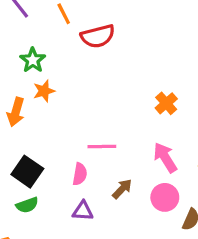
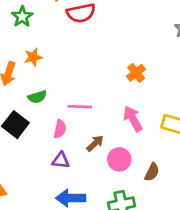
green star: (33, 60) -> (22, 17), moved
pink circle: (165, 197) -> (119, 159), moved
green semicircle: (27, 205) -> (37, 97), moved

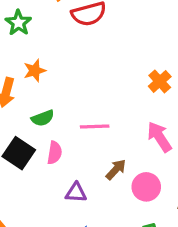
pink semicircle: (60, 129) -> (55, 153), moved

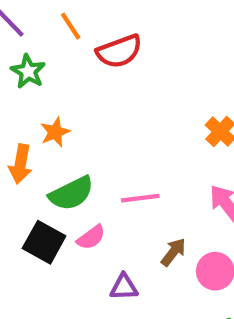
green semicircle: (43, 118) -> (71, 193), size x1.5
pink semicircle: (55, 153) -> (91, 237), turned 50

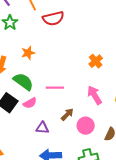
orange star: (55, 132) -> (28, 53), moved
green semicircle: (71, 193) -> (23, 82), turned -125

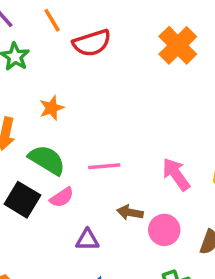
orange cross: (96, 61) -> (178, 45), moved, size x1.5
brown arrow: (67, 114) -> (130, 212), turned -120

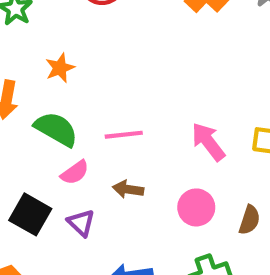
black square: (22, 200) -> (30, 214), moved
brown arrow: (130, 212) -> (128, 189), moved
purple triangle: (87, 240) -> (81, 223), moved, turned 45

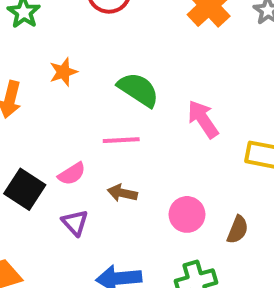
green semicircle: (56, 129) -> (138, 90), moved
pink arrow: (208, 142) -> (203, 119), moved
black square: (30, 214) -> (25, 189), moved

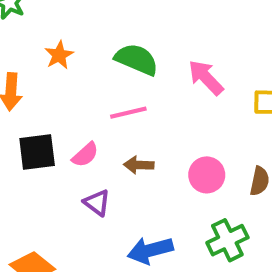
black square: (25, 189) -> (37, 152), moved, turned -30

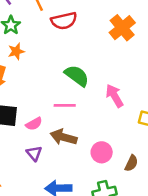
orange star: (59, 55) -> (16, 51), moved
brown arrow: (139, 165) -> (64, 137), size x1.5

